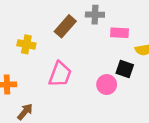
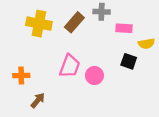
yellow cross: (26, 44) -> (39, 24), moved, size x1.5
pink circle: (107, 85) -> (94, 75), moved

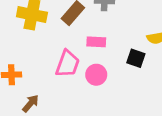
pink rectangle: (124, 28) -> (96, 42), moved

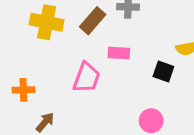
pink circle: (96, 75) -> (151, 121), moved

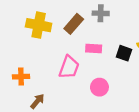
black square: (163, 71) -> (124, 53), moved
pink circle: (151, 121) -> (99, 87), moved

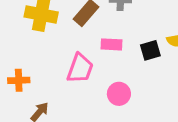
black square: (124, 53) -> (150, 50), turned -35

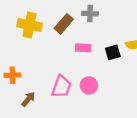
pink trapezoid: (80, 68) -> (61, 87), moved

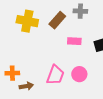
orange cross: (12, 75) -> (12, 73), moved
brown arrow: (28, 99) -> (26, 86), turned 40

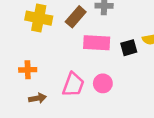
pink rectangle: (74, 41) -> (97, 43), size x1.5
orange cross: (12, 73) -> (28, 70), moved

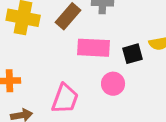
pink circle: (103, 83) -> (113, 84), moved

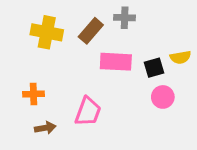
pink circle: (113, 84) -> (163, 97), moved

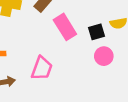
pink rectangle: (116, 62) -> (65, 27), turned 55

